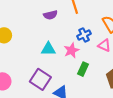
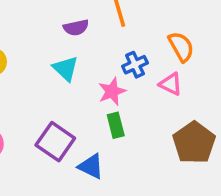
cyan triangle: (48, 49) -> (66, 69), moved, turned 42
green rectangle: (83, 69) -> (116, 125), moved, turned -40

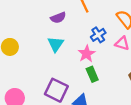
cyan triangle: (66, 69) -> (56, 44), turned 30

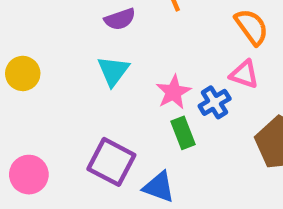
blue cross: (98, 35) -> (215, 102), moved

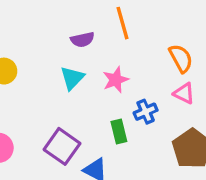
pink triangle: (244, 74) -> (184, 93), moved
pink star: (173, 92) -> (116, 80), moved

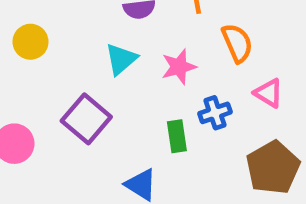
orange semicircle: (181, 58) -> (237, 43), moved
purple square: (62, 146) -> (86, 119), moved

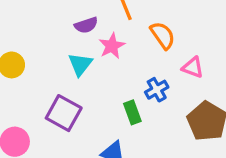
pink star: (179, 67) -> (112, 46), moved

